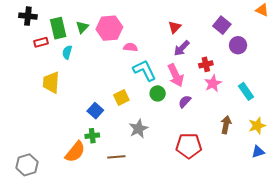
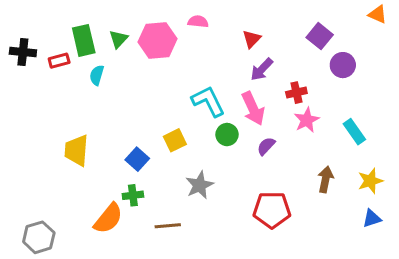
black cross: (28, 16) -> (23, 52), moved
pink semicircle: (130, 47) -> (198, 22), moved
yellow trapezoid: (51, 82) -> (76, 150), moved

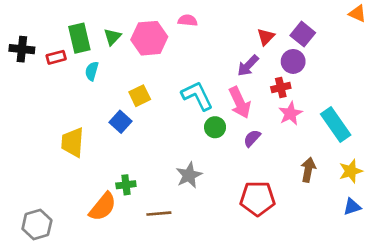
red triangle: (252, 39) -> (266, 37), moved
purple circle: (343, 65) -> (293, 61), moved
cyan rectangle: (354, 132) -> (336, 125), size x1.4
yellow square: (175, 140) -> (140, 96), moved
blue square: (137, 159) -> (120, 122), moved

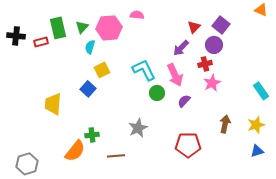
cyan semicircle: (92, 71) -> (90, 47), moved
cyan rectangle: (336, 125) -> (261, 91), moved, size x0.7

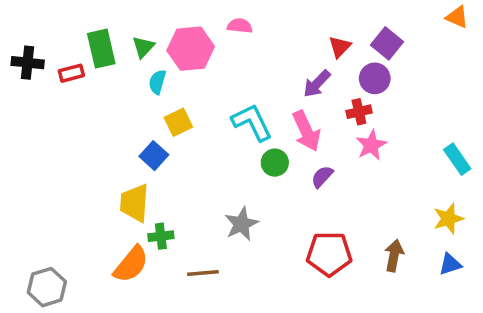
yellow trapezoid: (53, 104) -> (135, 203), moved
brown arrow: (225, 124) -> (394, 255), moved

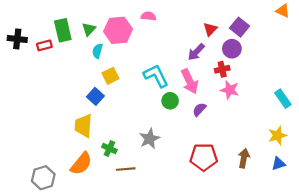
pink star: (371, 145) -> (230, 90), turned -30
green cross: (161, 236) -> (109, 148), moved, turned 32
gray hexagon: (47, 287) -> (43, 178), moved

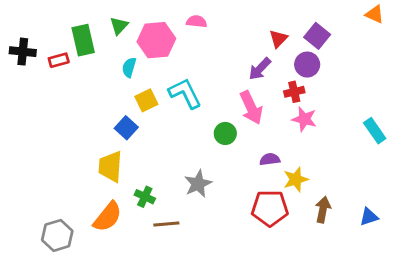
green triangle: (89, 29) -> (119, 26), moved
cyan L-shape: (156, 76) -> (185, 93), moved
purple semicircle: (199, 109) -> (270, 159), moved, turned 40
yellow star: (277, 135) -> (296, 179), moved

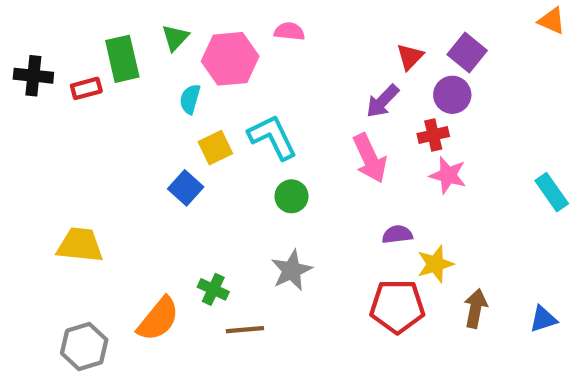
green circle: (225, 133) -> (292, 196), moved
yellow trapezoid: (110, 167) -> (80, 245), moved, turned 92

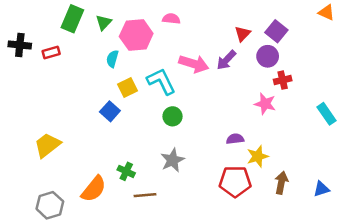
green rectangle: (122, 59) -> (72, 19), moved, turned 36
red cross: (433, 135) -> (283, 80), moved
pink arrow: (370, 158) -> (194, 64), moved, turned -48
yellow trapezoid: (80, 245) -> (47, 145), turned -44

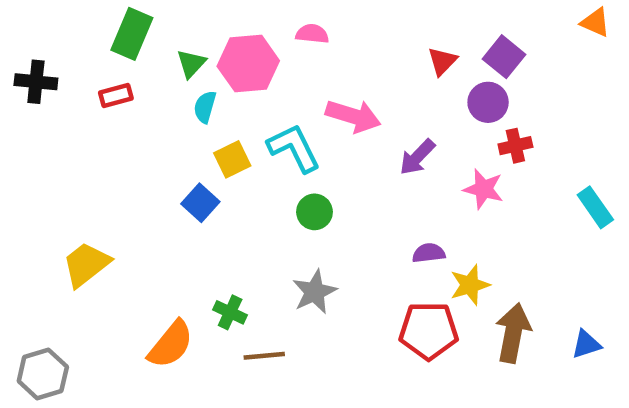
green triangle: (104, 22) -> (191, 63), moved
red rectangle: (51, 52) -> (116, 95), moved
purple arrow: (226, 60) -> (417, 157), moved
brown arrow: (281, 183) -> (513, 333), size x1.4
gray hexagon: (50, 205) -> (43, 374), moved

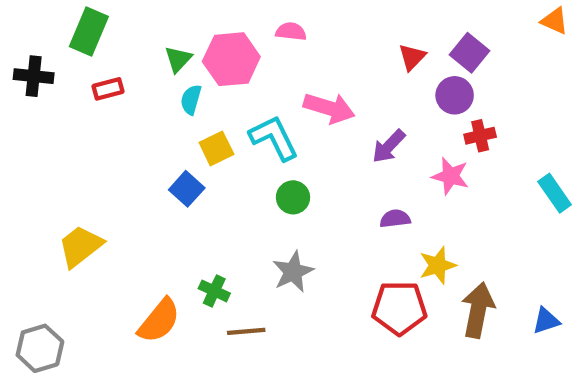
green rectangle: (132, 34) -> (89, 32), moved
purple semicircle: (429, 253) -> (395, 219), moved

